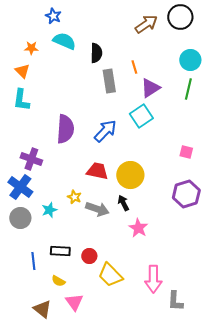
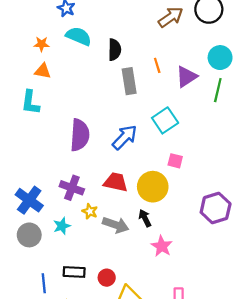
orange triangle: (22, 71) -> (43, 71), moved, turned -35
purple triangle: (150, 88) -> (186, 77), moved
pink square: (186, 152) -> (175, 161), moved
purple cross: (31, 159) -> (72, 188), moved

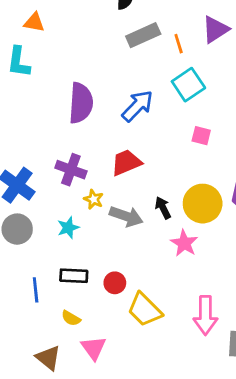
orange line: (157, 65) -> (179, 44), moved
gray rectangle: (129, 81) -> (143, 35), turned 75
red trapezoid: (116, 182) -> (126, 163), turned -35
yellow circle: (153, 187) -> (203, 204), moved
cyan star: (62, 226) -> (68, 228), moved

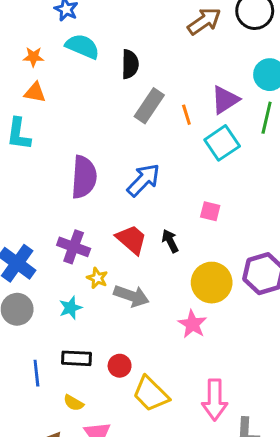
gray rectangle: (143, 35) -> (149, 106), turned -32
cyan square: (188, 85) -> (222, 143), moved
red trapezoid: (126, 163) -> (131, 239), turned 64
black arrow: (163, 208) -> (170, 241), moved

